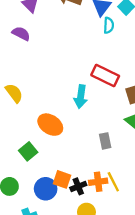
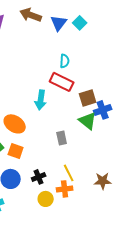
cyan semicircle: (109, 25) -> (65, 61), moved
orange square: (62, 179) -> (16, 151), moved
orange cross: (98, 182) -> (65, 189), moved

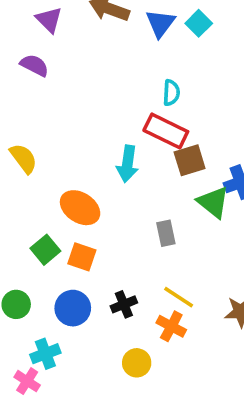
brown square: (88, 98) -> (190, 160), moved
yellow line: (69, 173) -> (179, 297), turned -30
orange cross: (65, 189) -> (171, 326), turned 35
yellow circle: (46, 199) -> (137, 363), moved

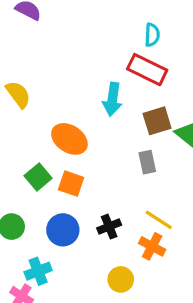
brown square: (190, 160) -> (157, 121), moved

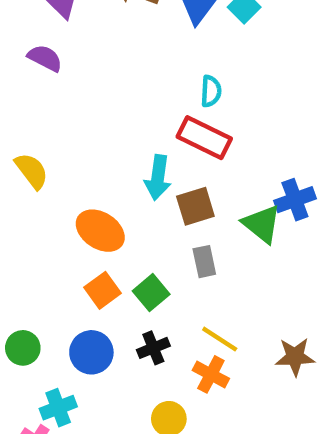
brown square: (157, 121) -> (195, 206), moved
green square: (38, 177) -> (151, 293), moved
orange square: (71, 184) -> (102, 290), turned 35

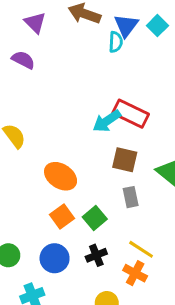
cyan semicircle: (211, 91) -> (116, 42), moved
cyan arrow: (158, 177) -> (107, 121), moved, turned 48
brown square: (195, 206) -> (125, 160), turned 30

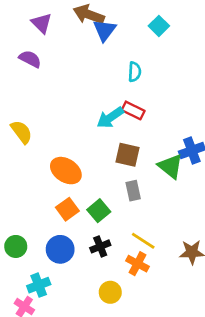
blue triangle: (126, 26) -> (105, 30), moved
cyan semicircle: (116, 42) -> (135, 72), moved
red rectangle: (131, 114) -> (133, 110), size x0.7

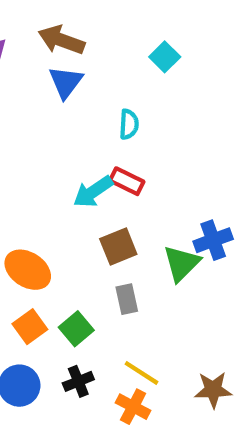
blue triangle: (105, 30) -> (66, 82), moved
brown square: (127, 155) -> (118, 247), turned -35
green triangle: (170, 166) -> (182, 263), turned 36

